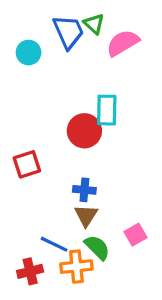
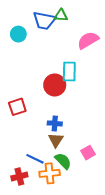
green triangle: (94, 24) -> (61, 15), turned -40
blue trapezoid: (68, 32) -> (44, 21), turned 125
pink semicircle: (123, 43) -> (88, 40), moved

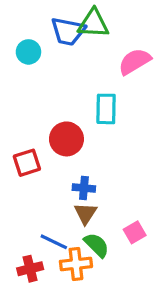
green triangle: (61, 15) -> (93, 23), size x1.5
red circle: (55, 85) -> (66, 139), moved

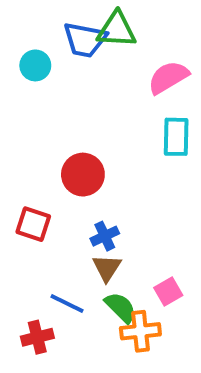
cyan rectangle: (106, 109) -> (176, 137), moved
red square: (27, 163) -> (33, 224), moved, turned 36
blue cross: (84, 188) -> (105, 236), turned -30
orange cross: (76, 264) -> (140, 331), moved

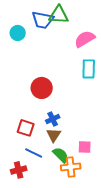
red square: (33, 224) -> (26, 128), moved
pink square: (168, 292) -> (85, 147), turned 32

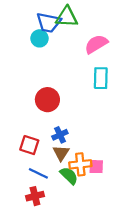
cyan circle: (18, 33) -> (40, 38), moved
orange cross: (71, 167) -> (80, 164), moved
red cross: (19, 170) -> (35, 196), moved

